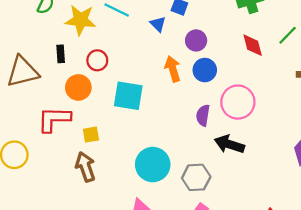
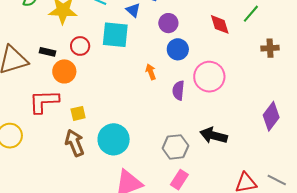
black rectangle: (61, 54) -> (47, 52), moved, turned -70
orange arrow: (173, 69) -> (151, 72), moved, size x0.7
cyan square: (128, 96) -> (115, 35), moved
black arrow: (229, 144) -> (214, 135), moved
cyan circle: (153, 165) -> (114, 139), moved

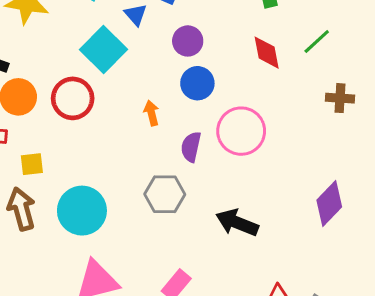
cyan square: (115, 35) -> (104, 50), turned 32
red circle: (80, 46) -> (73, 98), moved, size x1.4
gray hexagon: (175, 147) -> (165, 194), moved

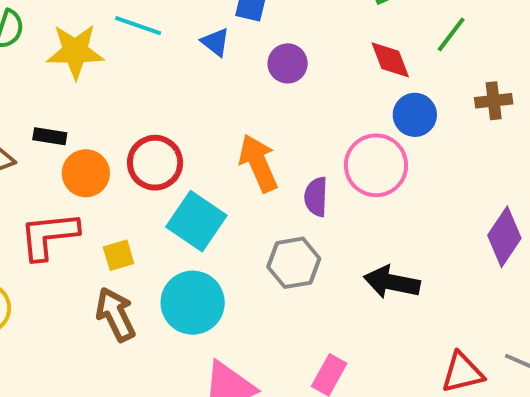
cyan square: (104, 50) -> (196, 221), moved
blue circle: (197, 83) -> (415, 115), moved
orange arrow: (151, 113) -> (258, 163), size x1.8

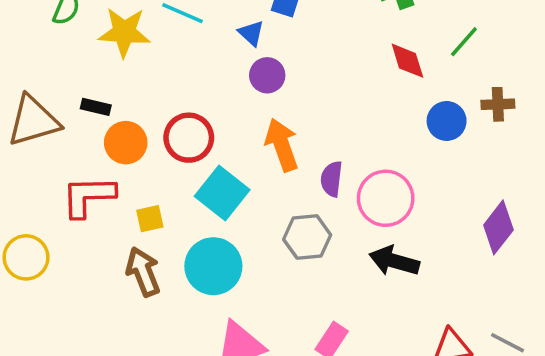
purple circle: (288, 63) -> (267, 75), moved
blue circle: (415, 115) -> (447, 121), moved
pink circle: (376, 165) -> (386, 198), moved

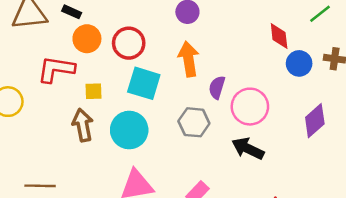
red diamond: (407, 61) -> (279, 36), moved
cyan square: (222, 193) -> (144, 83), turned -32
purple diamond: (498, 227) -> (315, 121), moved

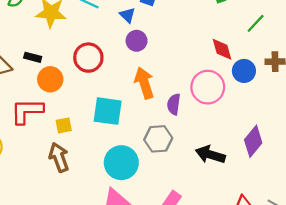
red circle: (129, 43) -> (88, 58), moved
pink circle: (250, 107) -> (208, 87), moved
purple diamond: (315, 121) -> (253, 141), moved
cyan circle: (129, 130) -> (121, 163), moved

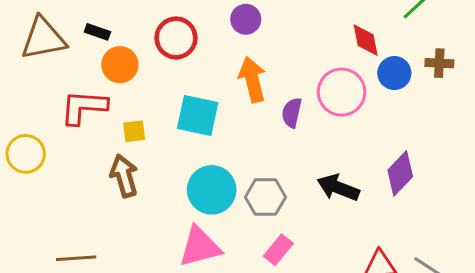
gray hexagon: (158, 139) -> (265, 197), moved

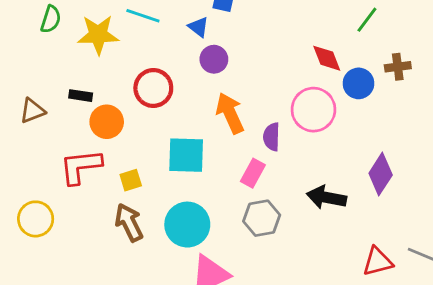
brown triangle: (43, 39) -> (32, 111), size x0.6
cyan circle: (212, 190) -> (187, 225), moved
pink rectangle: (278, 250) -> (253, 173), moved

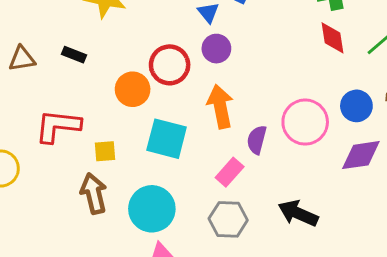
red diamond: (327, 58) -> (332, 38), moved
red circle: (153, 88) -> (170, 65), moved
orange circle: (107, 122) -> (133, 89), moved
purple diamond: (381, 174) -> (361, 155), moved, turned 36

